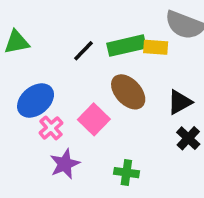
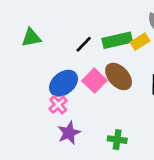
yellow rectangle: (156, 47) -> (140, 42), turned -36
blue ellipse: (36, 100) -> (64, 83), moved
pink square: (94, 119) -> (94, 81), moved

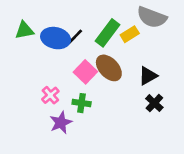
green rectangle: (117, 40) -> (108, 33), turned -40
blue ellipse: (64, 83) -> (56, 38), moved, turned 52
green cross: (117, 140) -> (82, 103), moved

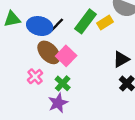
brown ellipse: (109, 68) -> (49, 52), moved
green cross: (82, 103) -> (63, 83), turned 35
purple star: (61, 123) -> (58, 103), moved

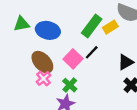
black line: (57, 25) -> (92, 52), moved
brown ellipse: (49, 52) -> (42, 62), moved

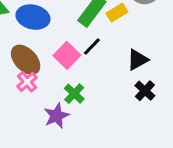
green cross: (70, 85) -> (74, 94), moved

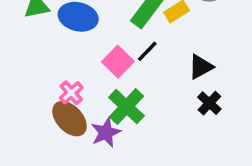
brown ellipse: (26, 60) -> (69, 119), moved
green cross: (74, 94) -> (126, 107), size x1.5

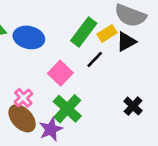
black line: (147, 51) -> (95, 59), moved
black triangle: (201, 67) -> (126, 42), moved

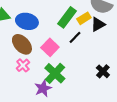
brown ellipse: (22, 118) -> (22, 44), moved

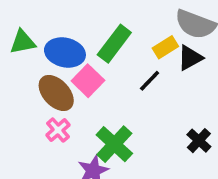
green rectangle: (67, 17) -> (114, 44), moved
pink square: (50, 47) -> (88, 81), moved

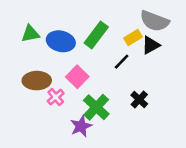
pink square: (88, 81) -> (77, 77), moved
brown ellipse: (56, 93) -> (37, 81), moved, turned -48
black cross: (199, 141) -> (139, 100), moved

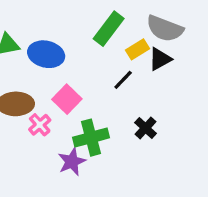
green rectangle: (96, 35) -> (109, 29), moved
green cross: (96, 107) -> (91, 138), turned 32

